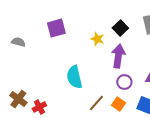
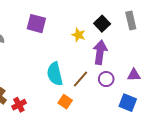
purple square: (56, 28) -> (36, 24), turned 30
brown line: (96, 103) -> (81, 79), moved
orange square: (118, 104) -> (65, 102), moved

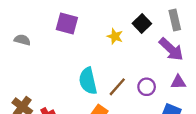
purple arrow: (100, 52) -> (171, 49), moved, turned 125

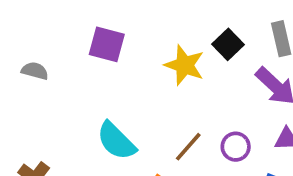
yellow star: (115, 36) -> (184, 65), size x1.5
cyan semicircle: (88, 81) -> (116, 141), moved, turned -32

